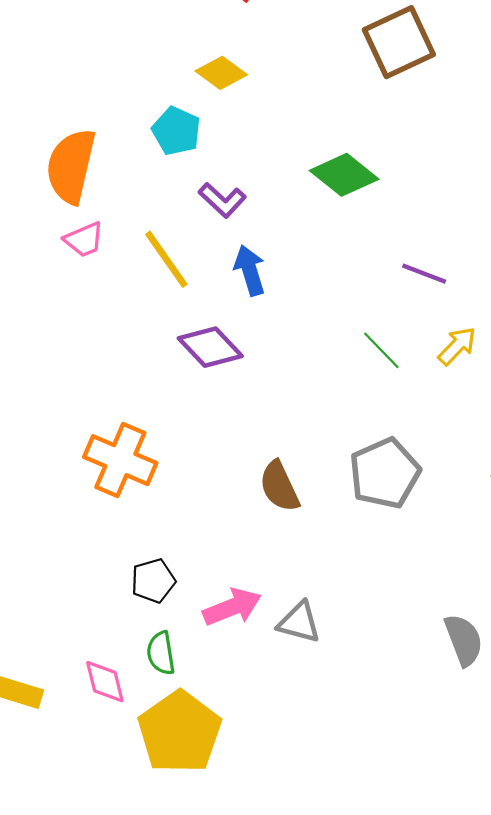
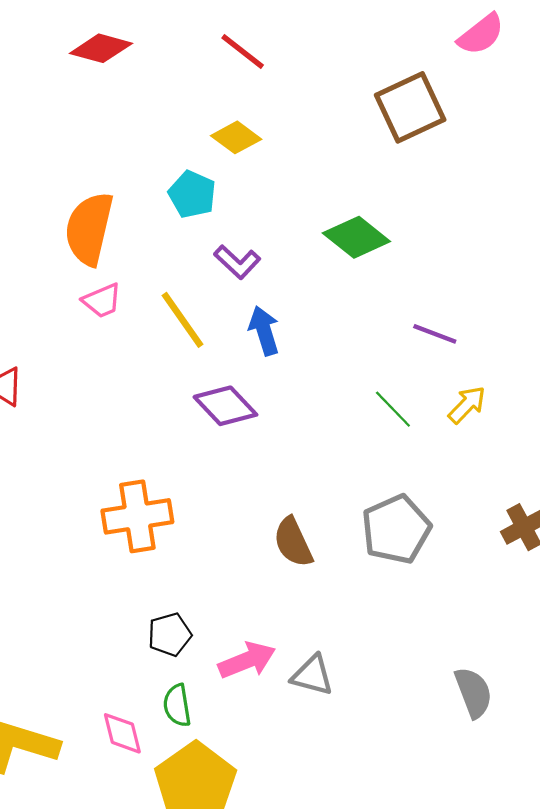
orange cross: (120, 460) -> (137, 516), turned -32

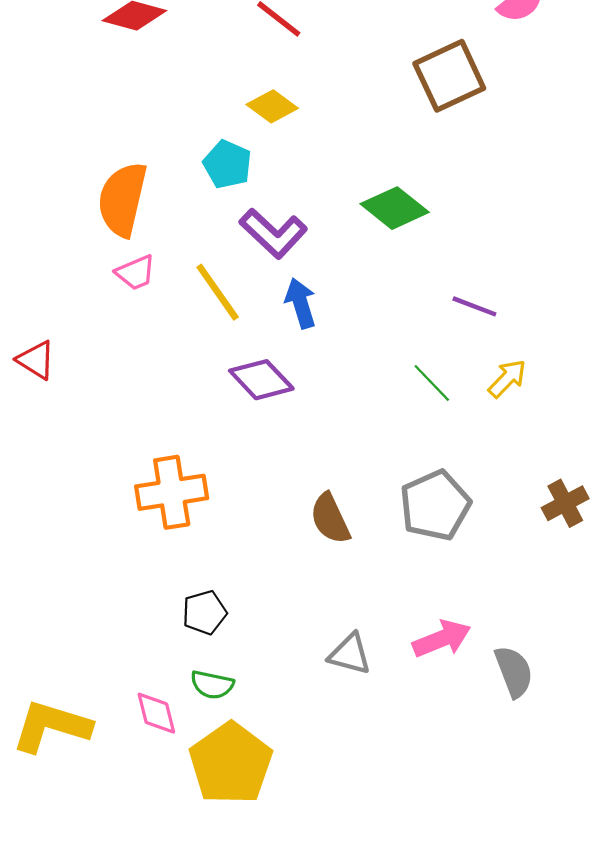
purple L-shape: (237, 262) -> (273, 233), size x1.4
pink arrow: (247, 660) -> (442, 639), moved
green semicircle: (177, 705) -> (212, 685), turned -69

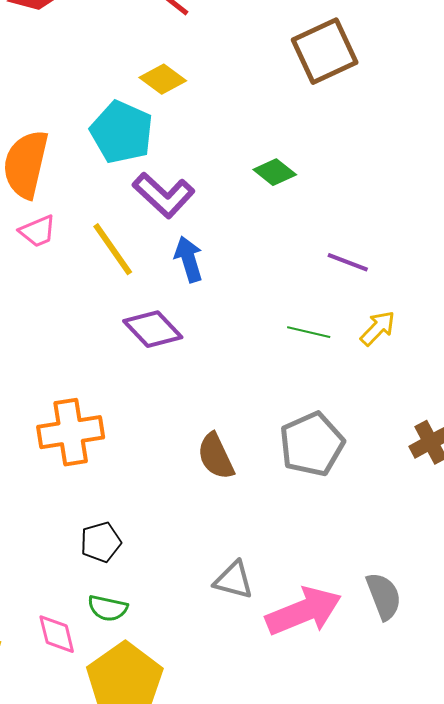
cyan pentagon: (227, 164) -> (122, 132), size x1.4
green diamond: (395, 208) -> (275, 172), size x0.7
green line: (432, 383) -> (309, 332), turned -33
pink arrow: (442, 639) -> (304, 611), moved, size x1.4

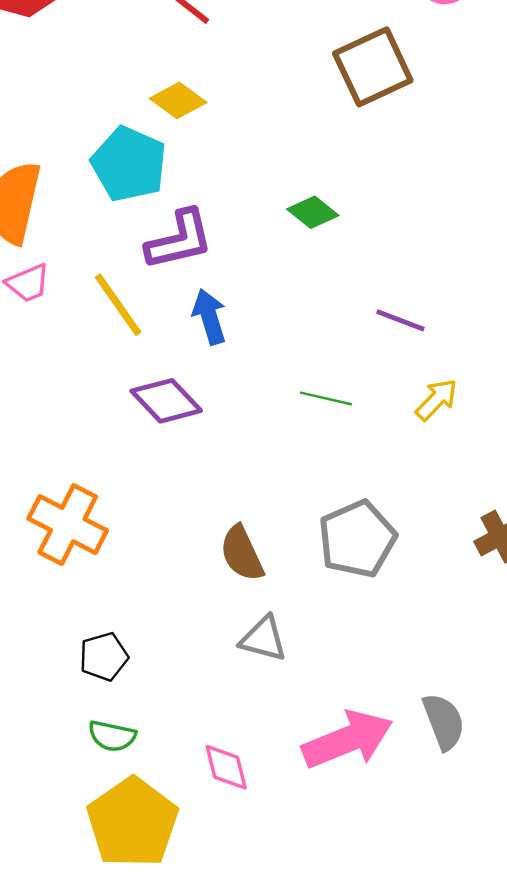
purple L-shape: (164, 195) -> (179, 240), turned -56
green line: (309, 332) -> (326, 398), moved
orange cross: (71, 432) -> (68, 525), turned 36
gray triangle: (234, 580) -> (263, 639), moved
pink diamond: (57, 634) -> (226, 767), moved

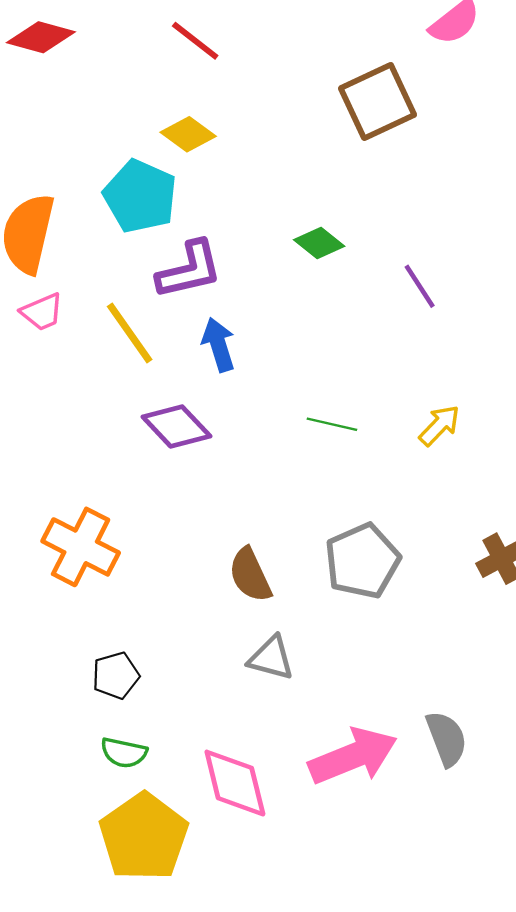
purple line: (400, 320) -> (420, 286), moved, turned 36
pink diamond: (226, 767) -> (235, 783), size x1.5

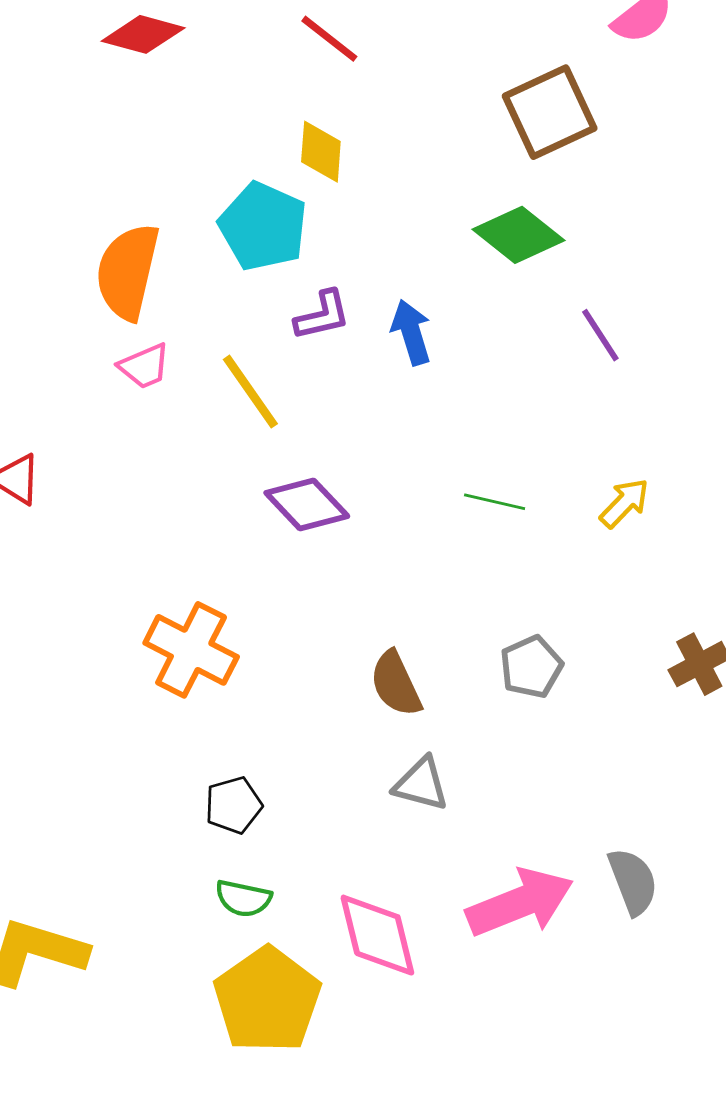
yellow diamond: (188, 134) -> (321, 152), turned 58
green diamond: (319, 243) -> (519, 235), moved, size x1.5
purple L-shape: (189, 270) -> (322, 315), size x0.7
blue arrow: (219, 345) -> (411, 332), moved
gray pentagon: (362, 561) -> (531, 667), size x0.7

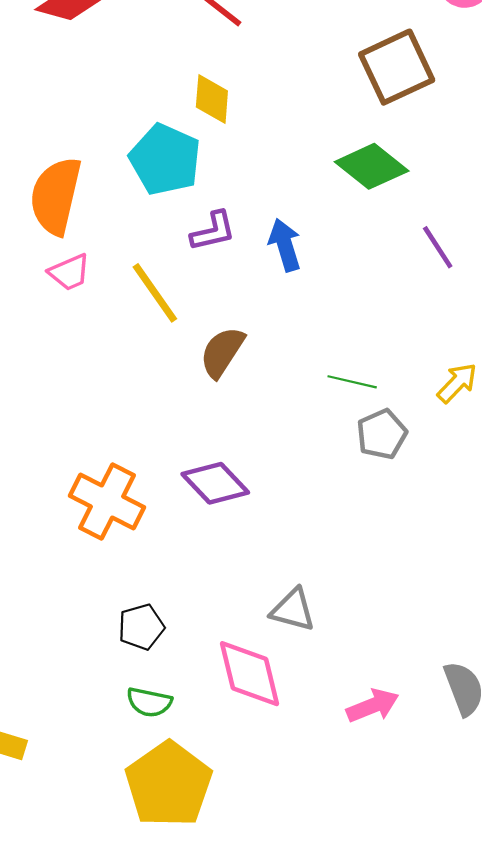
purple diamond: (307, 505) -> (215, 483), moved
gray pentagon: (531, 667) -> (382, 434), moved
brown semicircle: (396, 684) -> (222, 352), moved, turned 58
pink arrow: (520, 903) -> (373, 706), size x0.6
pink diamond: (377, 935) -> (250, 674), moved

